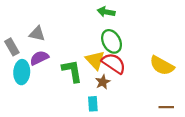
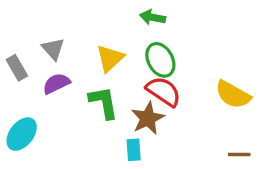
gray triangle: (37, 34) -> (53, 49), turned 35
yellow triangle: (95, 60) -> (110, 58), moved, turned 30
cyan ellipse: (22, 72) -> (22, 134), moved, turned 35
brown star: (103, 82) -> (148, 118), size x1.5

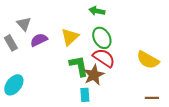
gray triangle: (53, 49) -> (24, 24), moved
purple semicircle: (56, 84) -> (39, 40), moved
green L-shape: (104, 102) -> (79, 66), moved

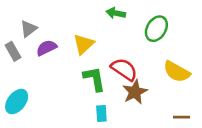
gray triangle: (24, 24) -> (29, 29), turned 35
green ellipse: (102, 38) -> (156, 29), moved, turned 60
brown star: (94, 75) -> (135, 92), moved

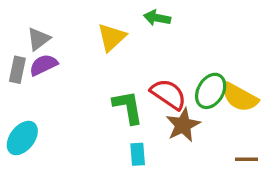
green ellipse: (156, 29) -> (211, 91), moved
yellow triangle: (84, 44) -> (112, 37), moved
purple semicircle: (46, 48) -> (43, 65), moved
gray rectangle: (13, 51) -> (17, 70), turned 42

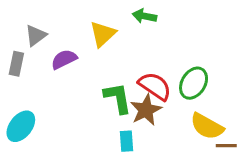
purple semicircle: (43, 65) -> (64, 59), moved
yellow semicircle: (240, 97) -> (207, 126), moved
brown star: (183, 125) -> (146, 110), moved

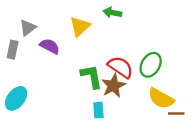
purple semicircle: (64, 59) -> (50, 46), turned 54

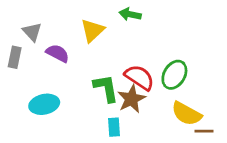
gray triangle: (28, 28) -> (32, 32), turned -36
cyan ellipse: (16, 98) -> (44, 104), moved, turned 40

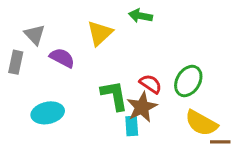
red semicircle: (140, 77) -> (151, 84), size x0.7
cyan rectangle: (114, 127) -> (132, 126), moved

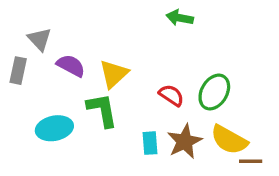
green arrow: (140, 16) -> (180, 18), moved
yellow triangle: (100, 33) -> (114, 74), moved
green L-shape: (114, 95) -> (102, 110), moved
brown star: (142, 107) -> (185, 141), moved

